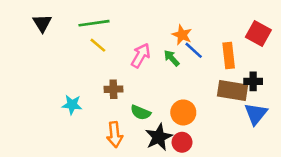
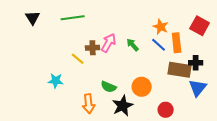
orange star: (182, 35) -> (161, 27), moved
yellow line: (98, 45) -> (78, 59), moved
blue line: (194, 50) -> (159, 45), moved
brown cross: (113, 89) -> (93, 48), moved
red circle: (182, 142) -> (166, 110), moved

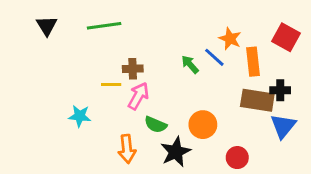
pink arrow: (109, 43) -> (138, 96), moved
blue line: (159, 45) -> (214, 57), moved
yellow line: (78, 59) -> (111, 84), turned -40

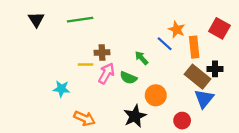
green arrow: (190, 64) -> (142, 58), moved
brown rectangle: (257, 100) -> (197, 77), turned 30
green semicircle: (156, 125) -> (128, 78), moved
blue triangle: (283, 126) -> (204, 99), moved
orange arrow: (127, 149) -> (84, 118), moved, turned -60

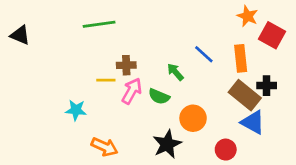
black triangle: (36, 20) -> (20, 35), moved, turned -35
orange star: (177, 29) -> (247, 16), moved
blue triangle: (204, 99) -> (253, 122), turned -40

